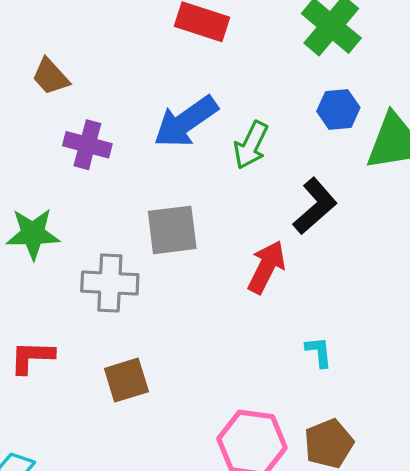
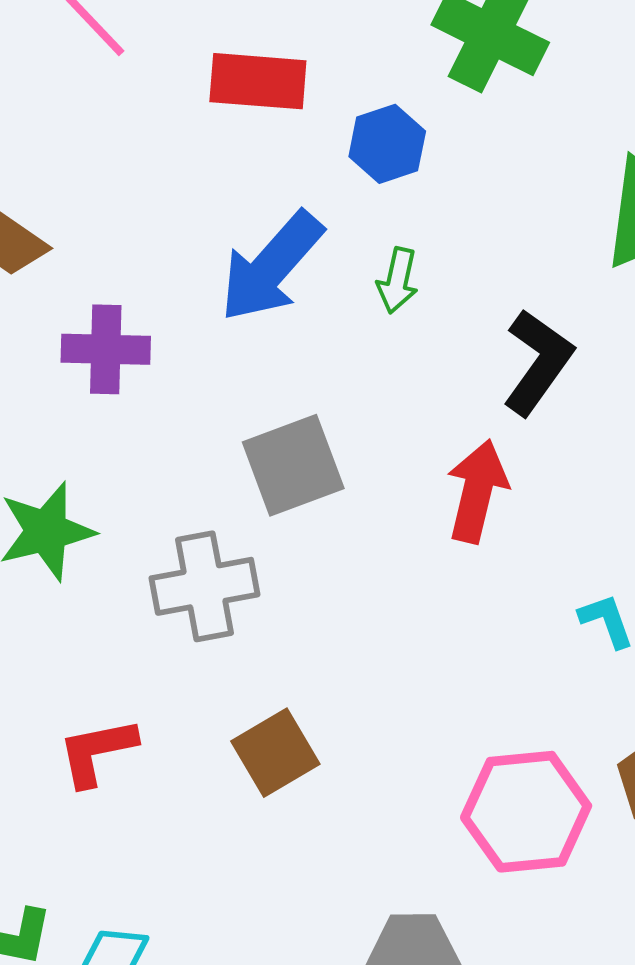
blue hexagon: (338, 109) -> (387, 144), moved
green arrow: (251, 145) -> (398, 280), size x0.7

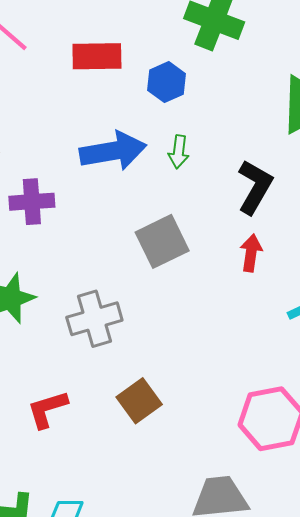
blue arrow: (271, 267) -> (113, 151), turned -136
gray square: (293, 465) -> (162, 241), moved
red arrow: (477, 491) -> (251, 253), moved, size x0.7

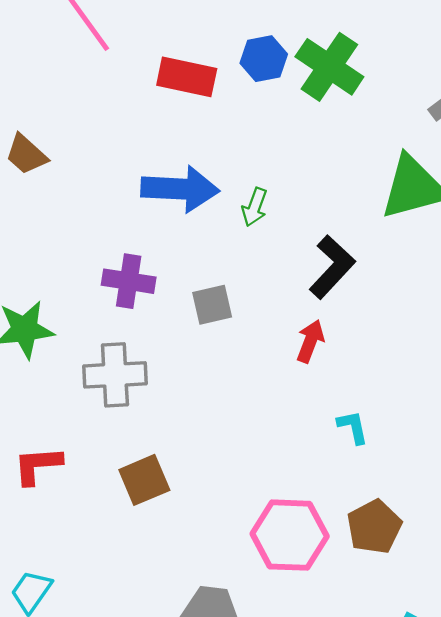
blue hexagon: (167, 82) -> (264, 59), moved
purple cross: (32, 202) -> (129, 281), moved
gray square: (162, 241) -> (212, 305), size x0.7

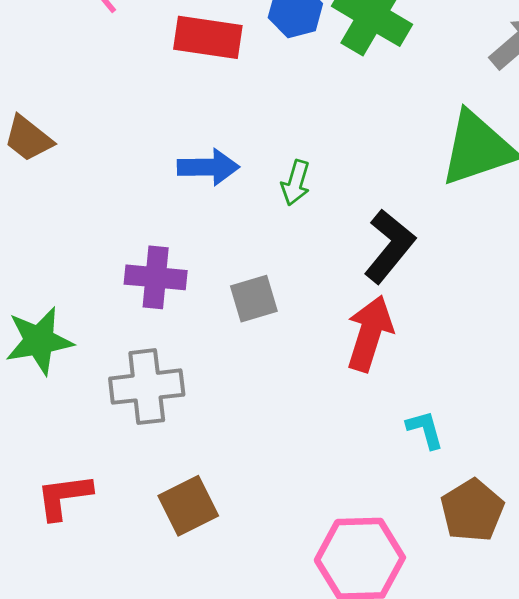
blue arrow: (180, 189) -> (208, 167), size x0.7
red arrow: (310, 341) -> (370, 334), size x1.5
brown pentagon: (374, 527) -> (472, 510), moved

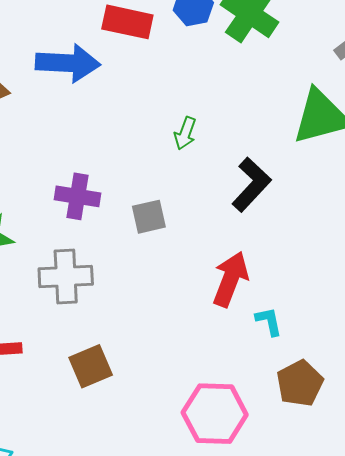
blue arrow: (208, 167) -> (68, 63), moved, size x1.4
red arrow: (370, 334) -> (230, 279), moved

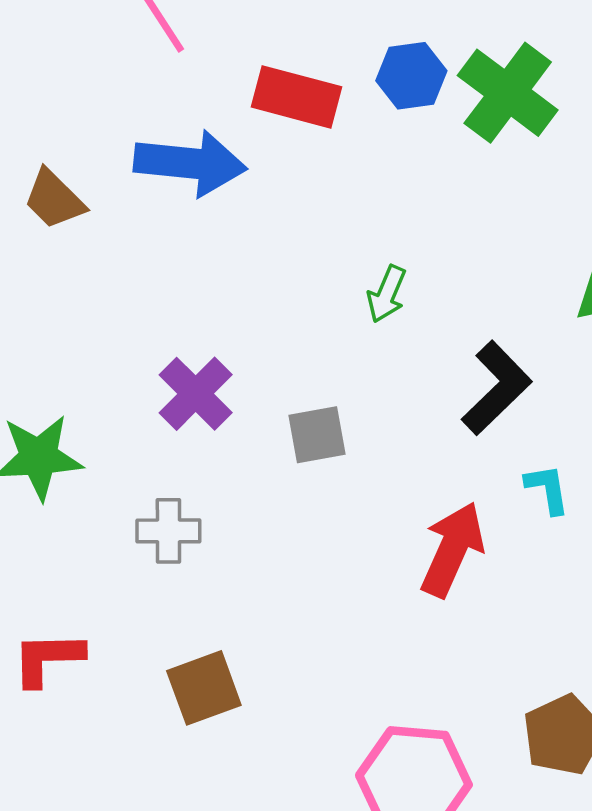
purple cross: (78, 196) -> (196, 394), turned 33
gray cross: (66, 276) -> (168, 531), size x0.7
cyan L-shape: (269, 321) -> (547, 489), moved

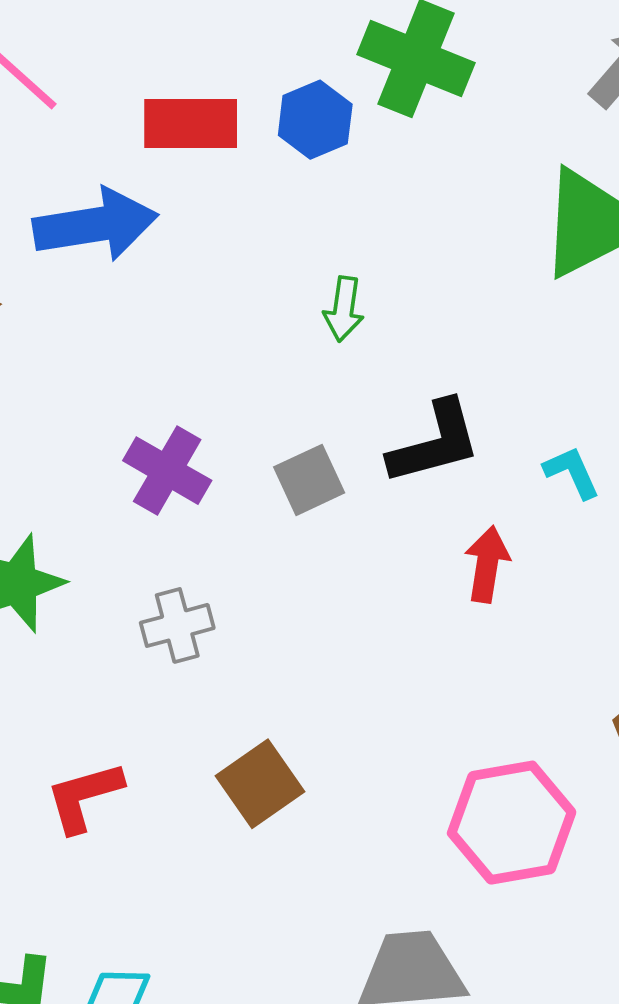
blue hexagon: (411, 76) -> (315, 120), moved
black L-shape: (496, 388) -> (435, 443), moved, turned 44
red arrow: (452, 549) -> (487, 564), size x0.7

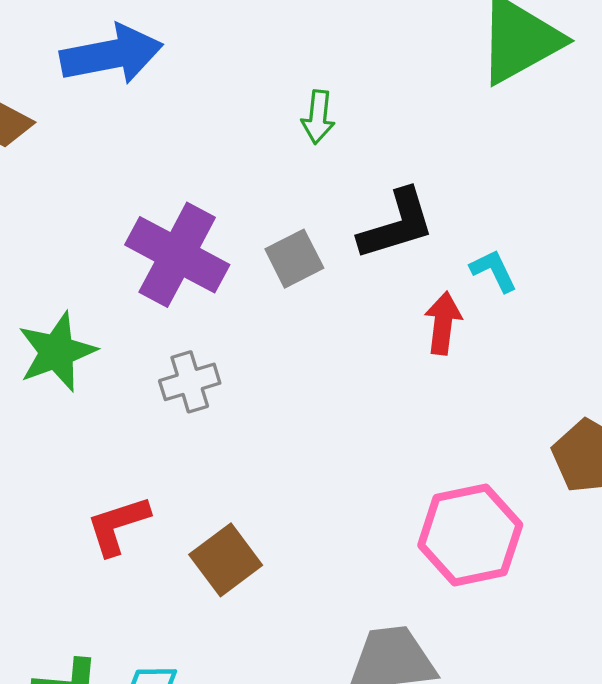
purple cross: (167, 471) -> (177, 255), size x1.4
cyan L-shape: (572, 472) -> (494, 271), moved
brown square: (260, 784) -> (226, 560), moved

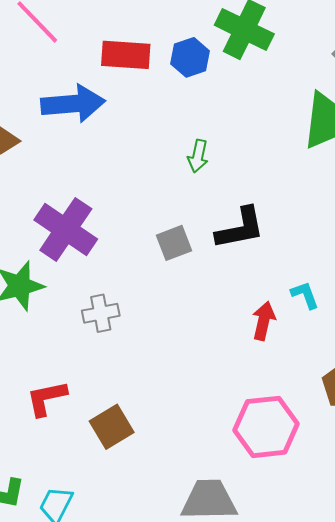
purple cross: (177, 255) -> (66, 229), moved
cyan L-shape: (494, 271) -> (305, 295), moved
red arrow: (443, 323) -> (264, 321), moved

